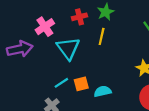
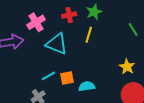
cyan triangle: (68, 48) -> (57, 44), turned -35

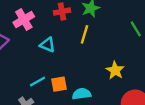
cyan triangle: (57, 44) -> (47, 45), size x0.6
yellow star: (127, 67) -> (115, 70), moved

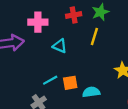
pink cross: (24, 20) -> (38, 22), turned 30

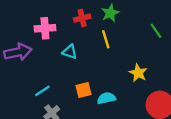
yellow line: (94, 37) -> (106, 39), turned -30
cyan line: (50, 80) -> (42, 91), moved

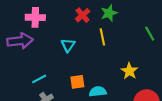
red cross: (82, 18) -> (83, 15), turned -32
pink cross: (45, 28) -> (35, 17), moved
cyan triangle: (70, 52) -> (68, 45), turned 40

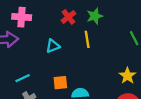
cyan triangle: (68, 45) -> (53, 46), turned 32
yellow star: (129, 71) -> (127, 76), moved

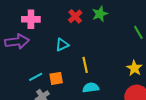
yellow line: (87, 39) -> (85, 65), moved
orange square: (60, 83) -> (56, 78), moved

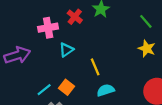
pink cross: (31, 19) -> (48, 28), moved
yellow star: (134, 68) -> (147, 49), moved
orange square: (56, 78) -> (66, 87), turned -32

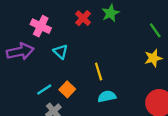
pink cross: (48, 28) -> (41, 26), moved, turned 30
yellow star: (147, 49) -> (153, 58), turned 30
cyan triangle: (66, 50) -> (61, 52), moved, turned -48

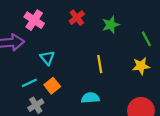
green star: (110, 13) -> (111, 25), moved
cyan triangle: (61, 52) -> (47, 58), moved
yellow line: (99, 72) -> (100, 64), moved

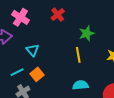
green star: (111, 25) -> (87, 33), moved
cyan semicircle: (90, 98) -> (80, 85), moved

